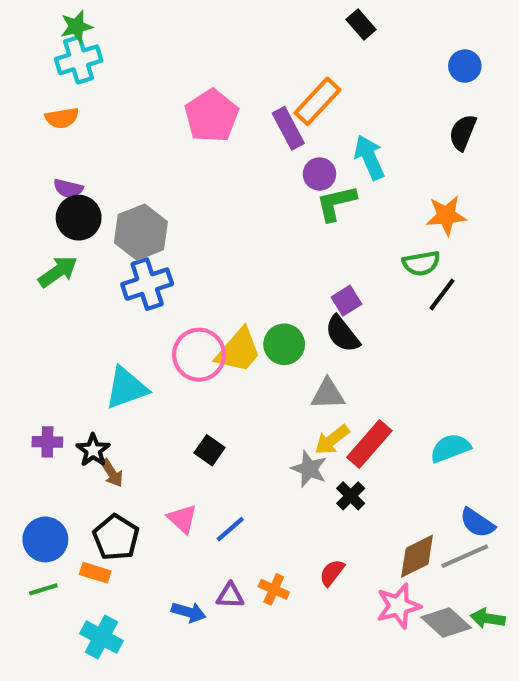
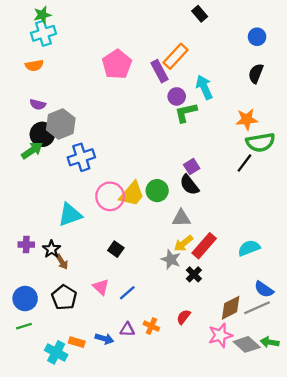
black circle: (79, 218) -> (42, 134), moved
gray hexagon: (141, 232) -> (61, 124), moved
green semicircle: (421, 263) -> (260, 142), moved, size x1.4
orange rectangle: (95, 573) -> (77, 342), moved

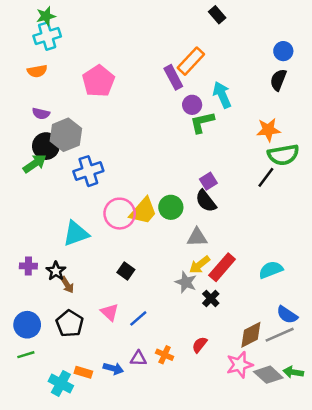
blue circle: (257, 37) -> (283, 51), moved
pink pentagon: (117, 64) -> (98, 81), moved

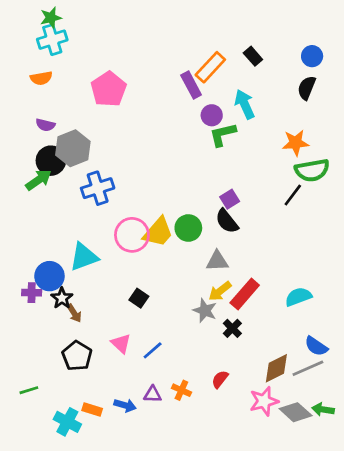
black rectangle: (217, 15) -> (253, 56), moved
blue circle: (27, 325) -> (49, 276), moved

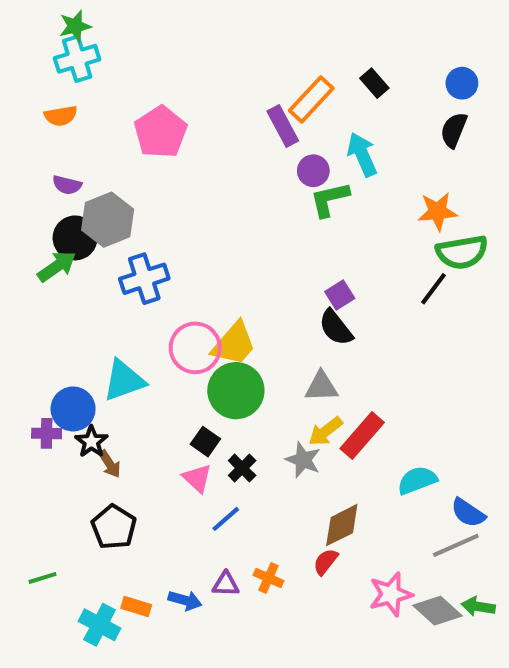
green circle: (188, 228) -> (236, 391), moved, size x1.4
cyan semicircle: (298, 297) -> (417, 480), moved
black cross: (232, 328) -> (242, 468), moved
pink triangle: (121, 343) -> (197, 478), moved
brown diamond: (276, 368) -> (342, 525), moved

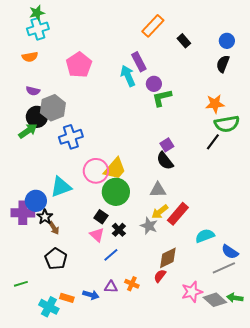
orange rectangle: (311, 99) -> (153, 26), moved
cyan arrow: (362, 154) -> (128, 76), moved
purple cross: (47, 433) -> (23, 213), size x1.6

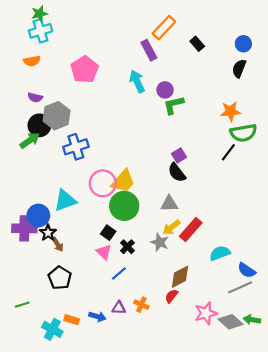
purple rectangle: (139, 62) -> (149, 50), moved

